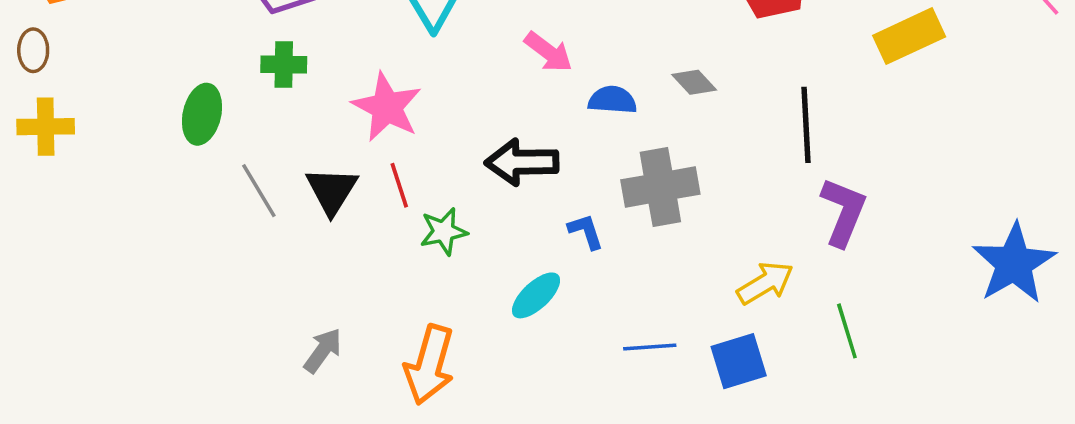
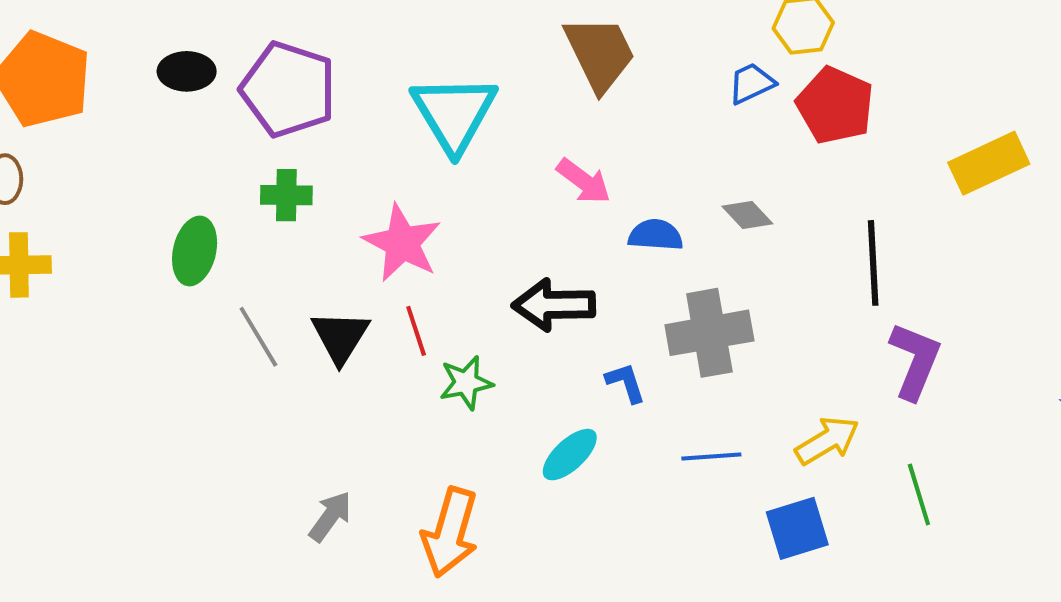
blue line: (650, 347) -> (711, 457), moved

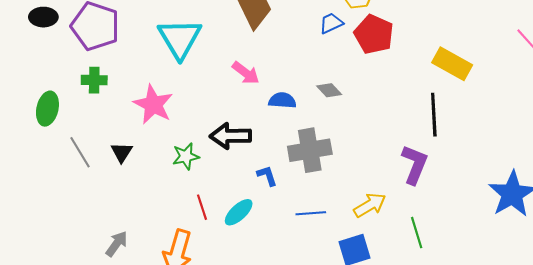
yellow rectangle: (989, 163) -> (452, 64), turned 54
black line: (873, 263) -> (434, 115), moved
red line: (416, 331) -> (202, 207), moved
black triangle: (340, 337) -> (122, 152), size x0.7
green star: (466, 383) -> (186, 156), moved

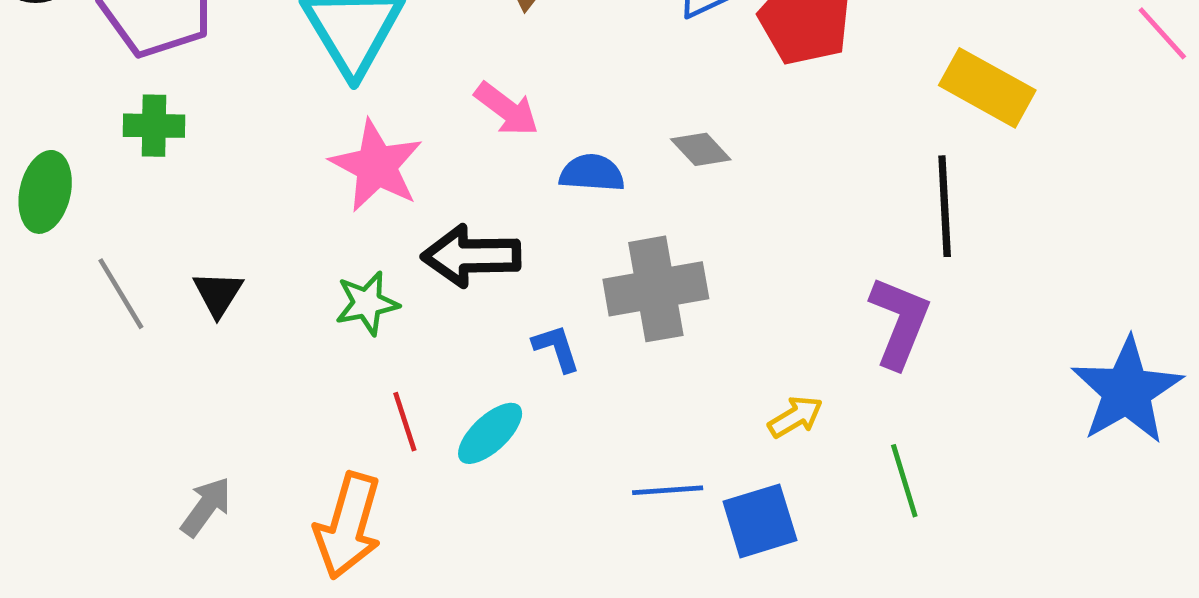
pink star: (153, 104) -> (376, 166), moved
yellow arrow: (370, 205) -> (795, 417), size x0.7
blue line: (311, 213) -> (668, 490), moved

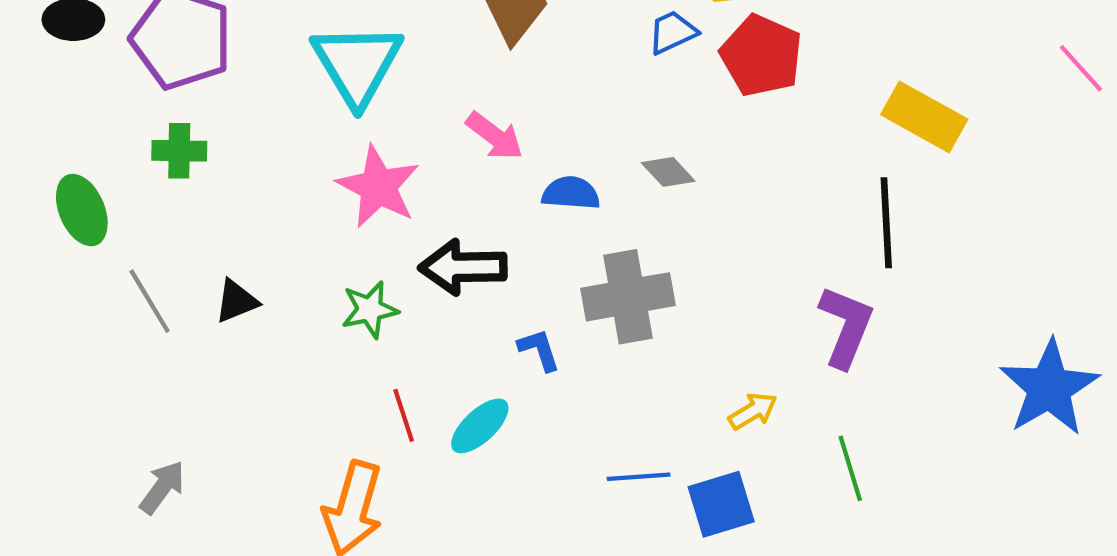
green ellipse: (45, 192) -> (82, 210), turned -36
black triangle: (218, 294) -> (236, 301), turned 36
gray arrow: (206, 507) -> (162, 487), moved

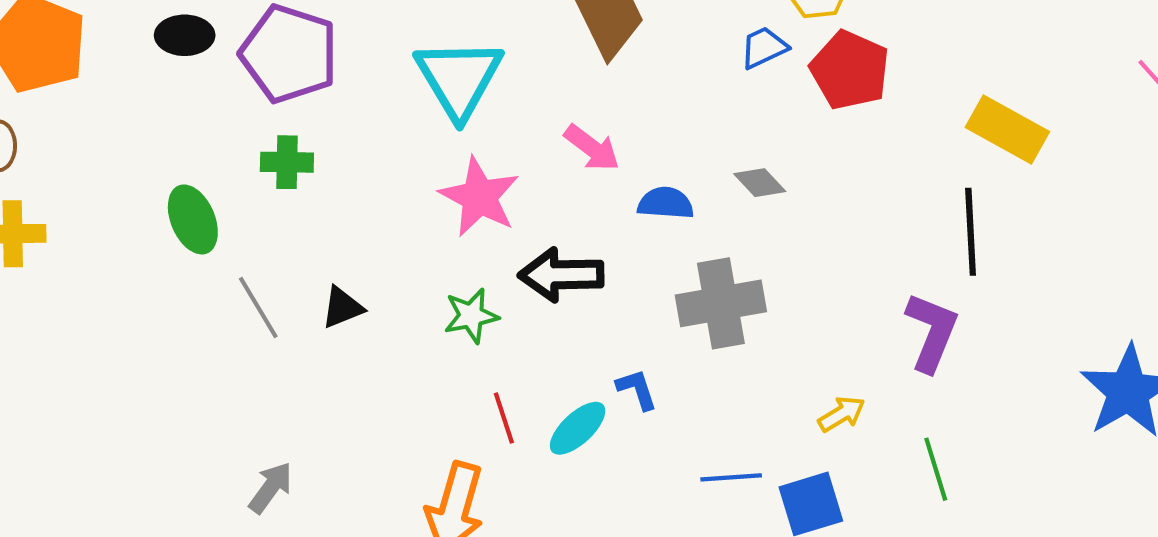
blue L-shape: (539, 350) -> (637, 389), moved

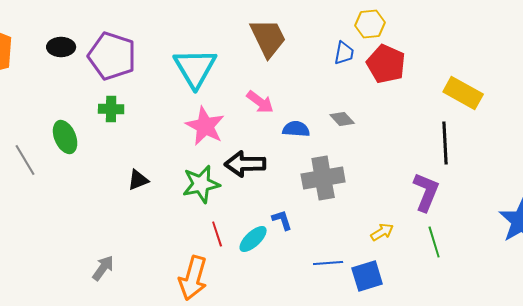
blue trapezoid: (764, 48) -> (344, 53), turned 125
gray line: (258, 307) -> (25, 160), moved
green star: (471, 316) -> (201, 184), size x1.4
green line: (936, 469) -> (434, 242), moved

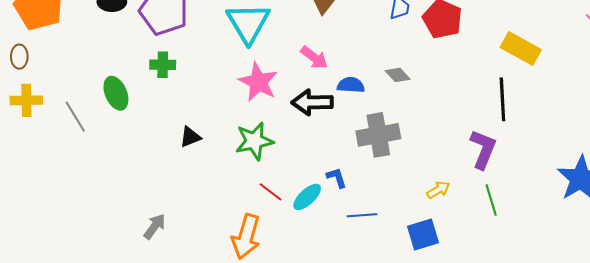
black arrow: (245, 164) -> (312, 102), moved
red line: (217, 234) -> (271, 192), turned -35
blue line: (328, 263) -> (362, 215), moved

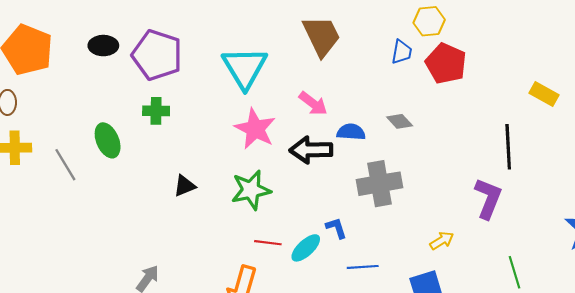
yellow rectangle: (521, 48) -> (544, 94), moved, size x0.7
red line: (271, 192) -> (268, 243), turned -30
green line: (491, 200) -> (514, 272), moved

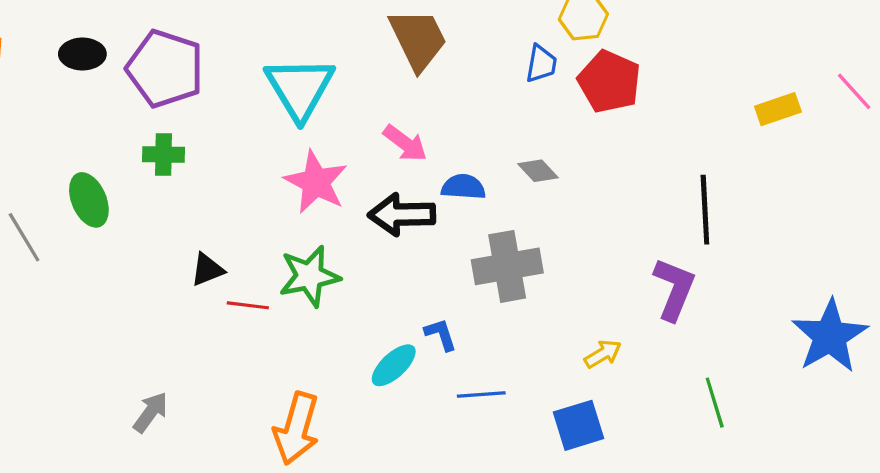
yellow rectangle: (544, 94) -> (778, 109), moved, turned -48
red line: (268, 243) -> (248, 305), moved

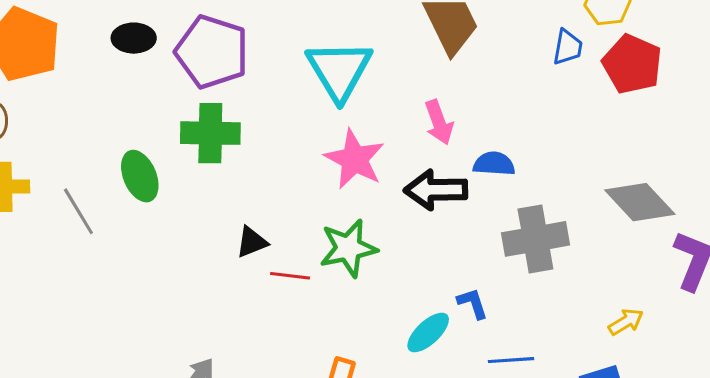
pink arrow: (405, 143) -> (439, 122), turned 33
green cross: (163, 155) -> (210, 133), size x1.5
gray diamond: (538, 171) -> (640, 202), moved, size x1.8

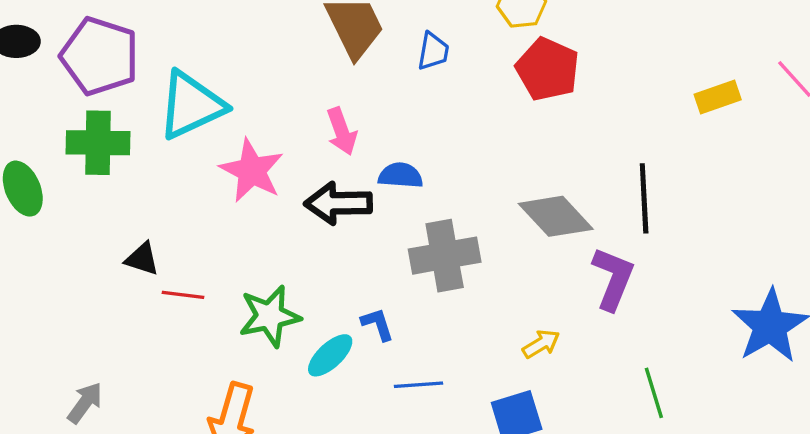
blue trapezoid: (568, 47) -> (433, 51), moved
cyan triangle: (339, 70) -> (191, 105), moved, turned 36
black triangle: (252, 242) -> (142, 259), turned 40
green star: (348, 248) -> (270, 316), moved

